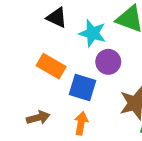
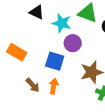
orange rectangle: (51, 66) -> (17, 52), moved
brown arrow: (38, 118) -> (33, 85), moved, turned 63

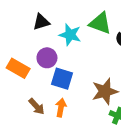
black triangle: (37, 12) -> (41, 22), turned -42
purple circle: (73, 43) -> (47, 58), moved

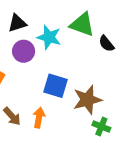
purple circle: (47, 58) -> (24, 51), moved
blue square: (62, 79) -> (55, 86), moved

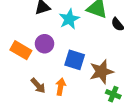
cyan star: (49, 37) -> (69, 19), turned 30
purple circle: (24, 51) -> (45, 44), moved

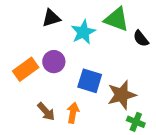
orange rectangle: (21, 50) -> (26, 69), turned -66

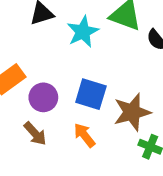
purple circle: (54, 62) -> (43, 97), moved
orange arrow: (73, 113) -> (84, 135), moved, turned -48

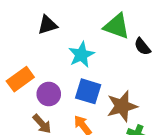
cyan star: (83, 32) -> (81, 55), moved

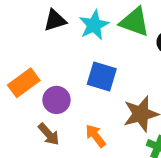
cyan star: (81, 55) -> (94, 25), moved
blue square: (88, 91) -> (102, 77), moved

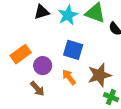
orange arrow: (96, 136) -> (69, 77), moved

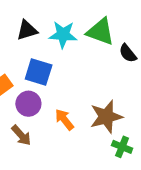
cyan star: (68, 15) -> (63, 35), turned 30
blue square: (73, 50) -> (39, 72), moved

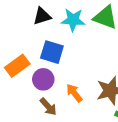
brown arrow: (21, 135) -> (48, 107), moved

